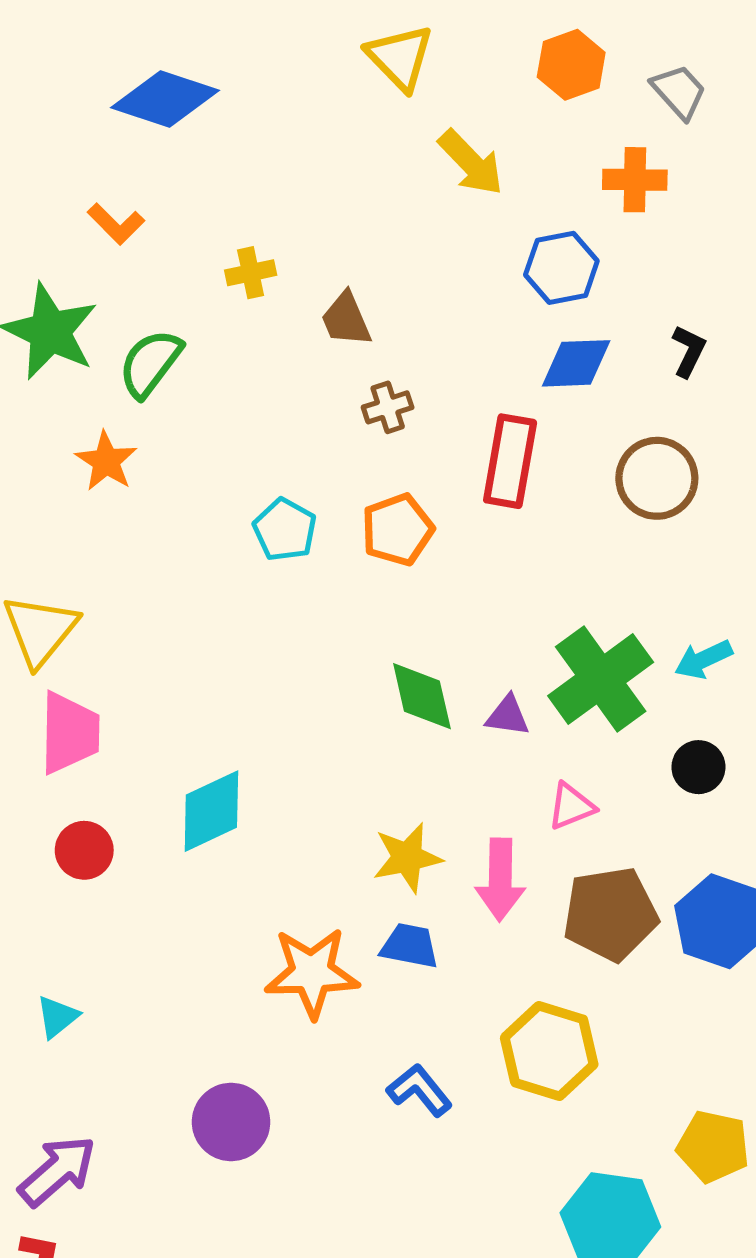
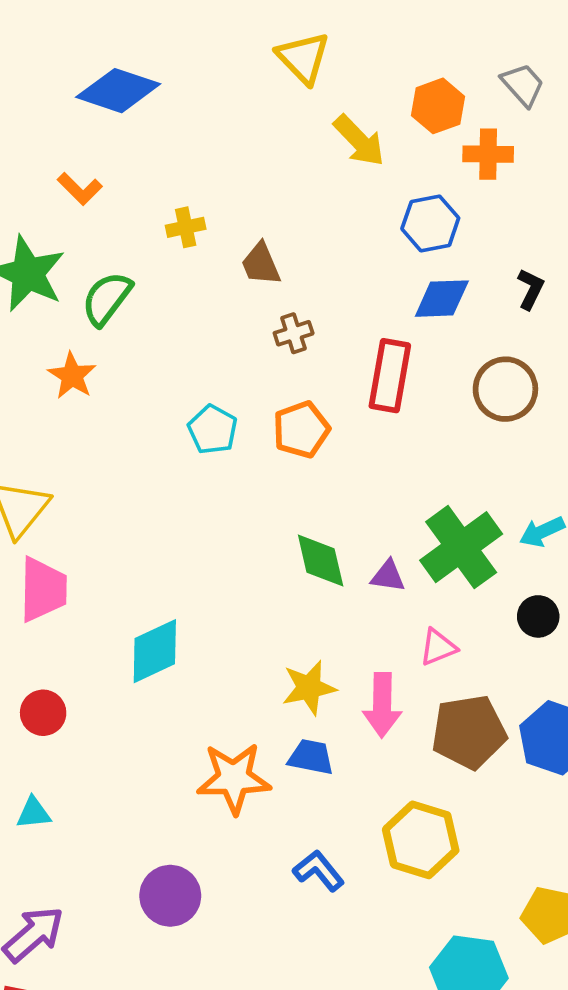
orange hexagon: (571, 65) -> (438, 106), moved
red circle: (84, 850) -> (43, 713), moved
cyan triangle: (57, 1017) -> (33, 813), turned 33

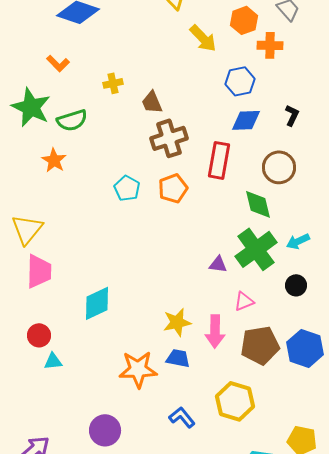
green semicircle: (107, 299) -> (72, 120), turned -144
brown cross: (294, 333) -> (169, 138), size x1.8
green diamond: (321, 561) -> (258, 204), moved
cyan triangle: (33, 813) -> (53, 361), moved

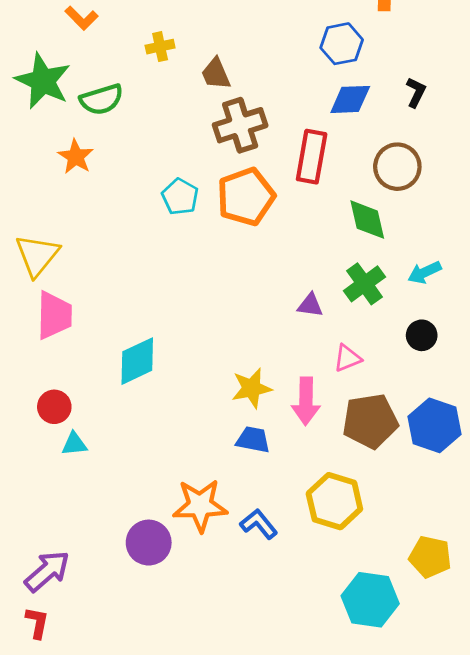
orange pentagon: (173, 188) -> (246, 197), size x1.4
green cross: (256, 249) -> (364, 284), size x0.7
orange star: (138, 369) -> (200, 505), moved

